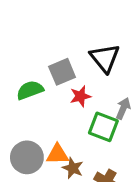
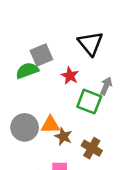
gray square: (62, 72) -> (41, 55), moved
red star: (80, 96) -> (70, 76), turned -30

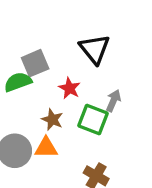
brown star: (63, 136) -> (52, 119), moved

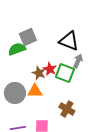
black triangle: (95, 49) -> (69, 41), moved, turned -30
red star: (70, 88) -> (50, 69), moved

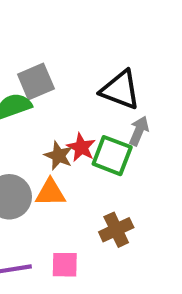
brown cross: (67, 109) -> (116, 230), turned 35

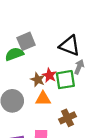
green square: (112, 156) -> (65, 80), turned -30
orange triangle: (50, 193) -> (43, 99), moved

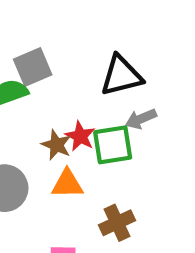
black triangle: (70, 46) -> (121, 76), turned -35
gray arrow: (79, 67) -> (141, 119), turned -136

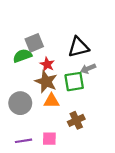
red star: (80, 136) -> (47, 64), moved
brown star: (56, 145) -> (46, 82), size x1.5

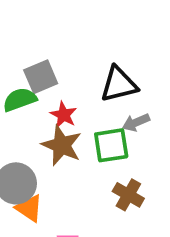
orange triangle: (51, 101) -> (29, 208), moved, turned 35
brown cross: (76, 120) -> (128, 195), moved, turned -35

